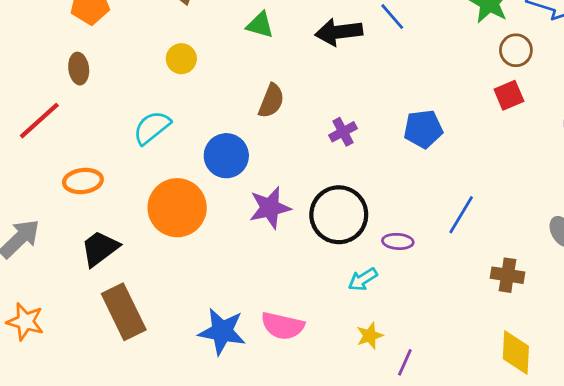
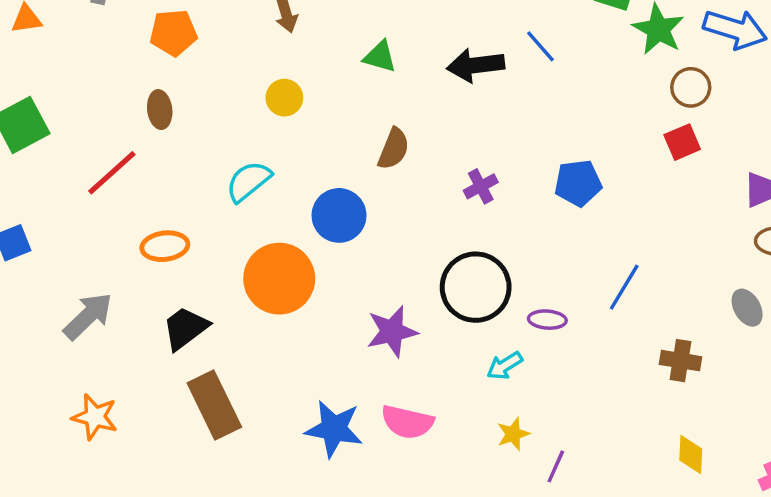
purple star: (270, 208) -> (392, 332), moved
yellow diamond: (516, 353) -> (691, 454), size x0.7

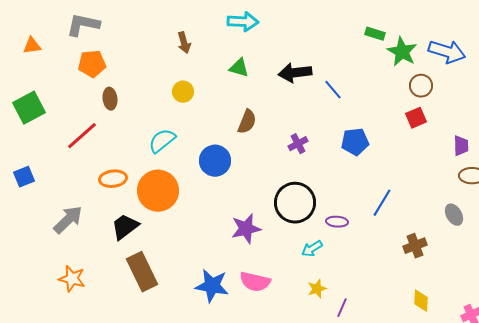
orange pentagon: (173, 33) -> (92, 64), moved
blue line: (540, 46) -> (333, 90), moved
orange circle: (279, 279) -> (158, 191), moved
brown cross: (681, 361) -> (415, 246), turned -30

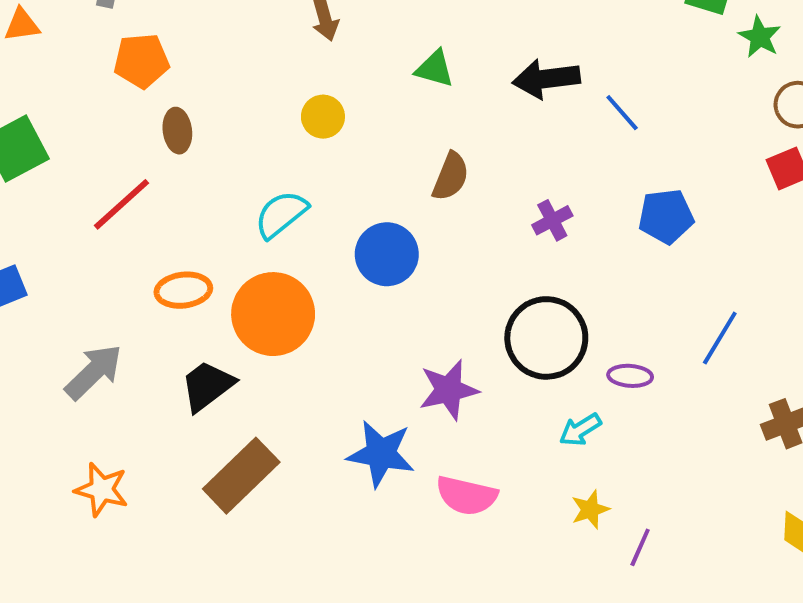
green star: (402, 52) -> (760, 37), size x0.7
brown rectangle: (142, 272) -> (241, 476), turned 72
blue star: (212, 286) -> (381, 454), moved

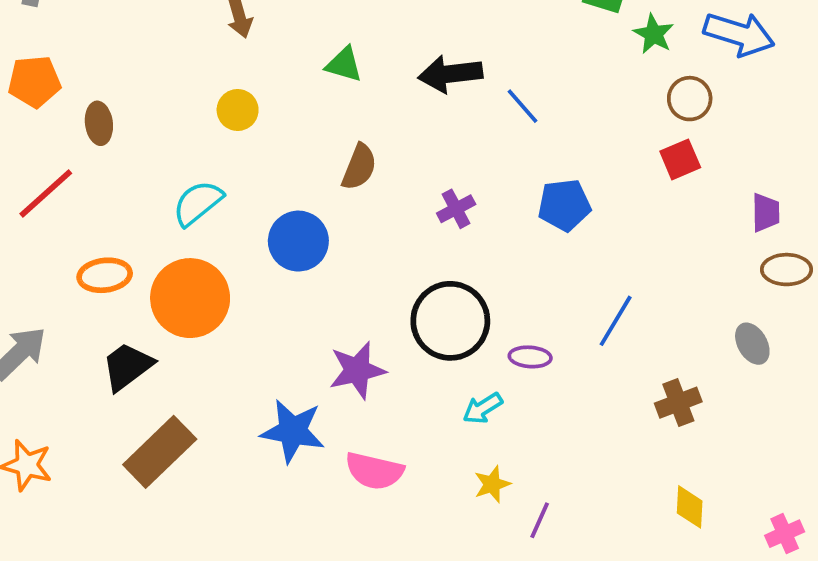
orange pentagon: (141, 61) -> (34, 82), moved

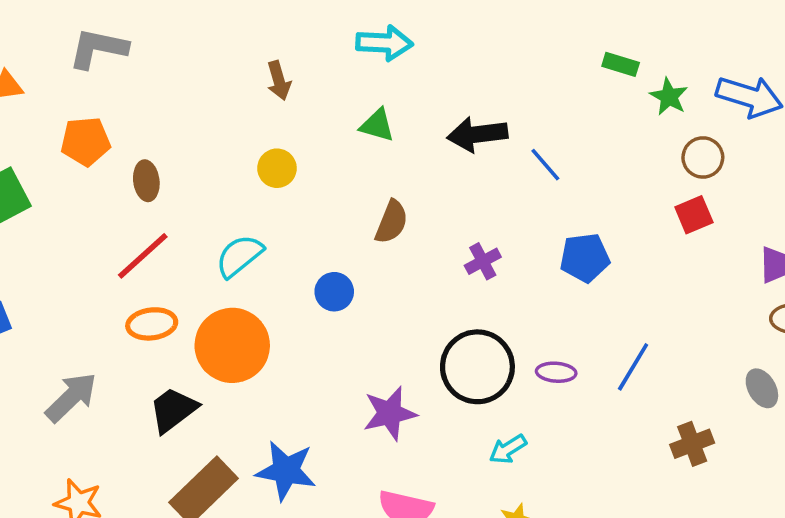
red line: (46, 194) -> (143, 256), moved
blue circle: (298, 241) -> (334, 292), size x0.7
purple ellipse: (530, 357) -> (556, 372), moved
blue star: (293, 431) -> (286, 471), moved

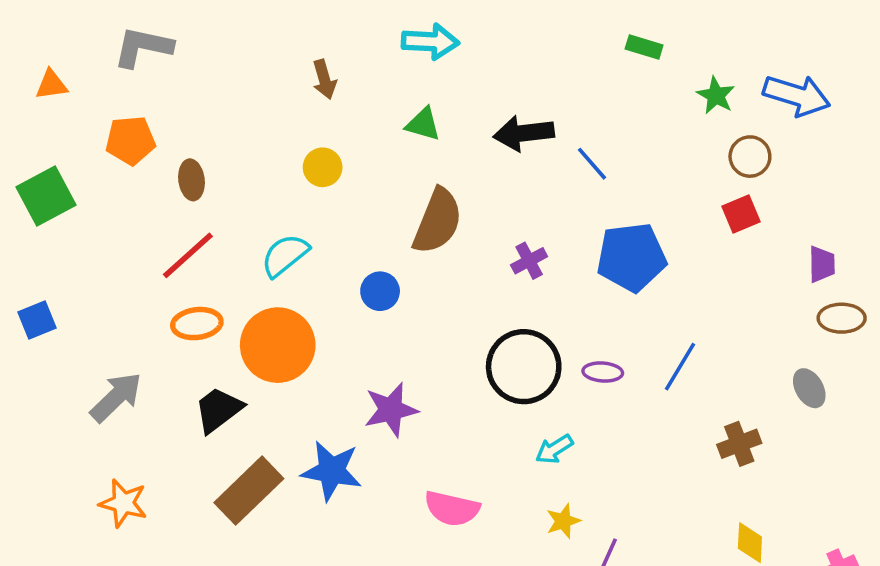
green rectangle: (621, 64) -> (644, 47), moved
brown semicircle: (391, 222) -> (438, 221), size x1.5
blue pentagon: (585, 258) -> (631, 257), size x1.4
purple star: (390, 413) -> (391, 410), moved

